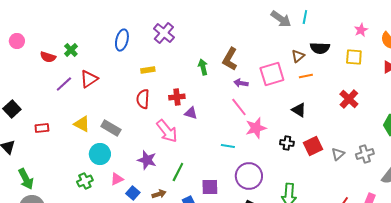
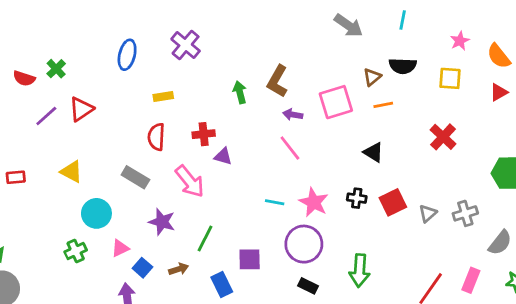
cyan line: (305, 17) -> (403, 20), moved
gray rectangle: (111, 128) -> (135, 177), moved
pink star: (256, 128) -> (314, 202), moved, turned -30

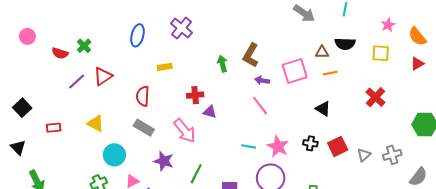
brown triangle: (372, 77) -> (322, 52), turned 40
red semicircle: (156, 137) -> (143, 96), moved

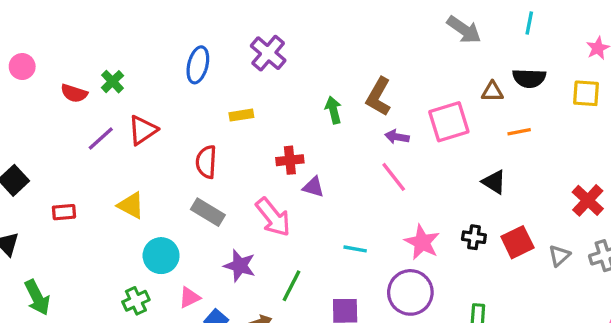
orange line: (330, 73) -> (519, 132), moved
red cross: (375, 97) -> (588, 200), moved
cyan line: (249, 146) -> (355, 249), moved

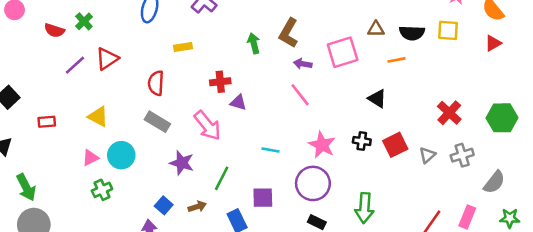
black semicircle: (529, 78) -> (412, 33), moved
pink triangle: (189, 297) -> (90, 158), moved

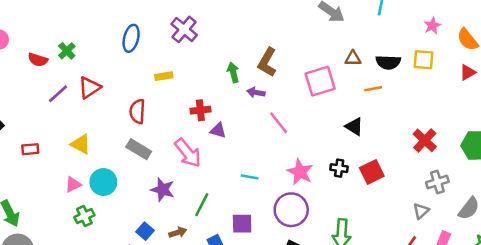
purple arrow: (303, 64) -> (256, 93), moved
gray triangle: (427, 155) -> (421, 211), moved

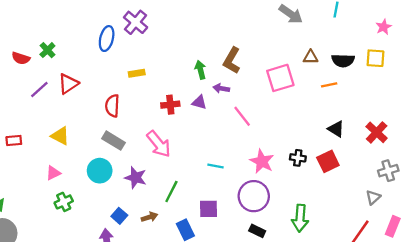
purple cross: (184, 29) -> (136, 22), moved
black triangle: (354, 127) -> (336, 129), moved
purple triangle: (218, 130) -> (199, 102), moved
cyan circle: (103, 182) -> (100, 171), moved

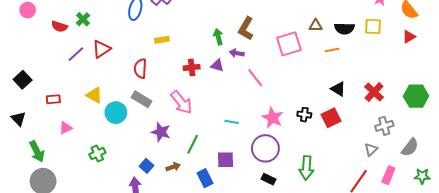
cyan circle: (100, 171) -> (116, 113), moved
pink triangle: (53, 173) -> (66, 128), moved

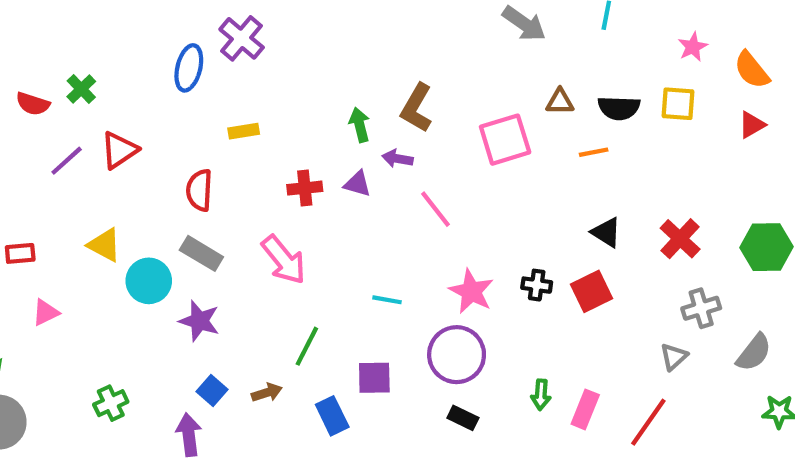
purple star: (161, 132) -> (199, 321), moved
green cross: (97, 154) -> (111, 403), moved
green arrow: (306, 168) -> (541, 395), size x0.6
pink rectangle: (388, 175) -> (585, 409), moved

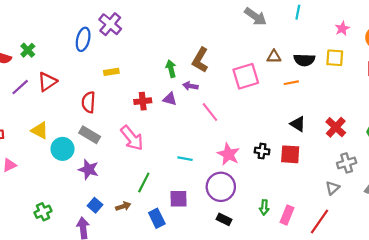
red square: (592, 291) -> (290, 154), turned 30

